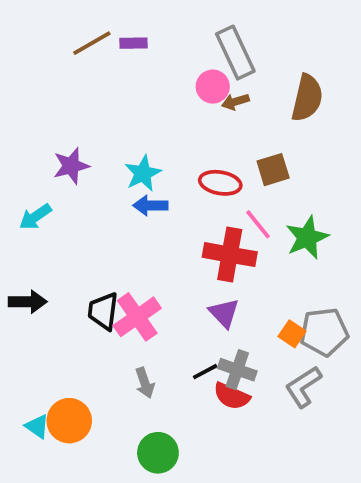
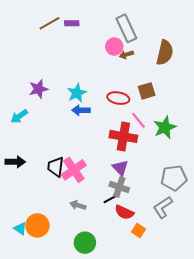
orange square: (292, 334) -> (139, 231), moved
gray cross: (237, 370) -> (119, 187), moved
gray arrow: (145, 383) -> (78, 205), turned 126

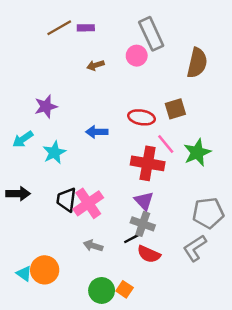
brown arrow: (126, 55) -> (95, 65), moved
cyan star: (77, 93) -> (54, 152), moved
orange square: (139, 231) -> (125, 289), moved

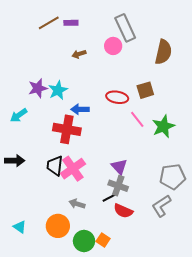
cyan star: (54, 152) -> (58, 90), moved
red cross: (148, 163) -> (67, 129), moved
orange circle: (45, 270) -> (58, 226), moved

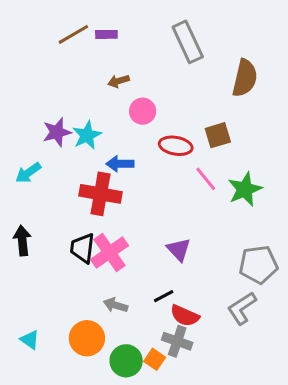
pink circle: (113, 46) -> (143, 111), moved
black arrow: (15, 161) -> (22, 240), turned -96
gray cross: (118, 186) -> (177, 341), moved

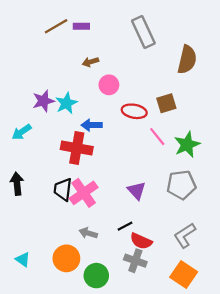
gray pentagon: (258, 265) -> (181, 185), moved
orange square: (155, 359) -> (184, 274), moved, size x1.6

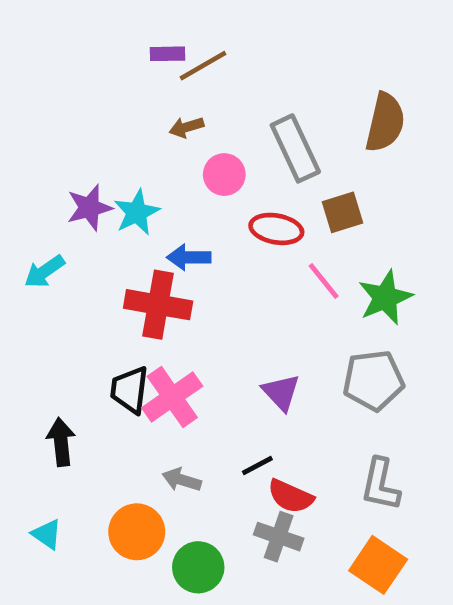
brown line: (56, 26) -> (203, 66), moved
gray rectangle: (143, 32) -> (295, 148), moved
black arrow: (17, 184) -> (61, 442), moved
gray L-shape: (185, 235) -> (380, 484), turned -45

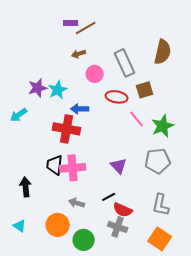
pink cross: (172, 397) -> (73, 168), turned 30

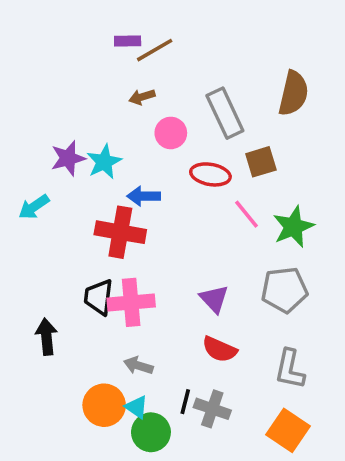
black line: (109, 197) -> (185, 402), moved, turned -48
red semicircle: (123, 210) -> (219, 349), moved
cyan triangle: (20, 226) -> (137, 407), moved

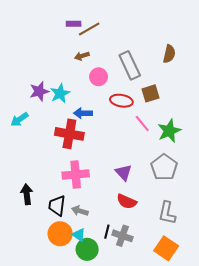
brown semicircle: (293, 93) -> (169, 54), size x0.7
gray pentagon: (284, 290) -> (164, 167), turned -30
black trapezoid: (99, 297) -> (57, 206), moved

